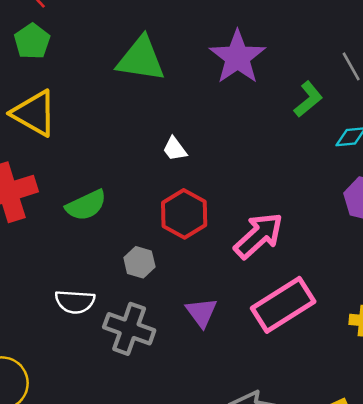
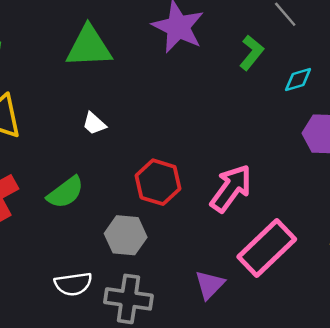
white trapezoid: (175, 149) -> (94, 124), moved
gray hexagon: (139, 262) -> (126, 235), size x1.4
purple triangle: (201, 312) -> (210, 285), moved, turned 32

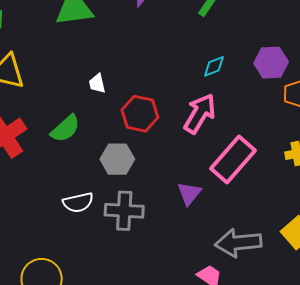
cyan diamond: (298, 79) -> (214, 66), moved
white trapezoid: (94, 124) -> (97, 83), moved, turned 40

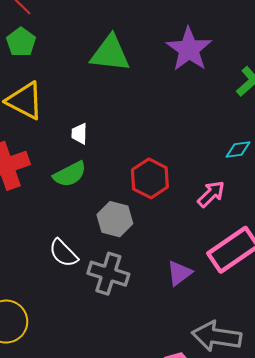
white trapezoid: (97, 83) -> (79, 134), moved
pink arrow: (200, 113) -> (211, 194), size x0.7
white semicircle: (78, 202) -> (63, 253), turned 44

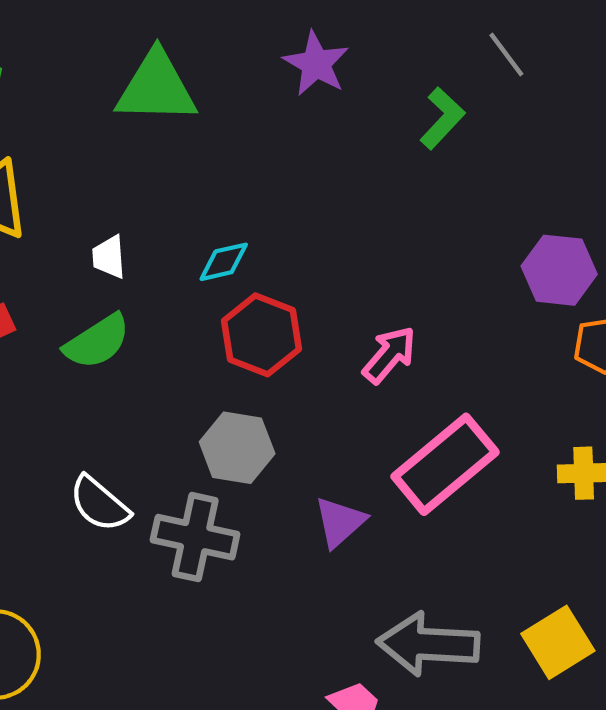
purple star: (189, 49) -> (316, 64), size x0.7
cyan diamond: (238, 150) -> (224, 262), moved
gray hexagon: (115, 219) -> (237, 448), moved

